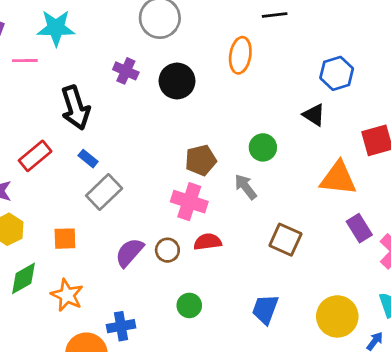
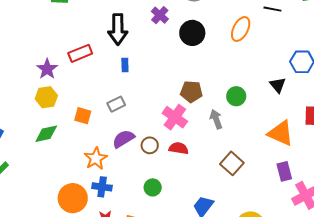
blue rectangle: (88, 159) -> (125, 65), moved, turned 32
gray rectangle: (104, 192) -> (116, 104), moved, size x0.7
orange star: (67, 295) -> (96, 158), moved

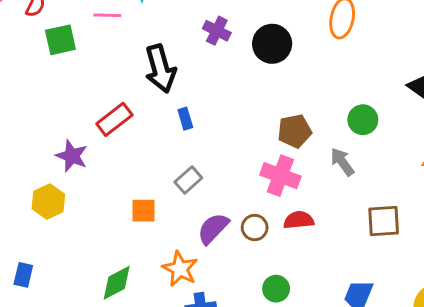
yellow hexagon: (46, 97) -> (48, 201), moved
green diamond: (46, 134) -> (117, 283), moved
brown square: (232, 163) -> (384, 221), turned -30

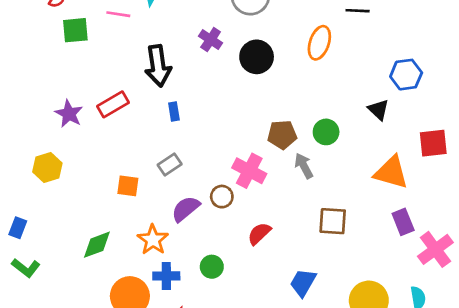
brown pentagon: (295, 131) -> (282, 135), moved
purple star: (72, 156) -> (69, 114), moved
red semicircle: (299, 220) -> (259, 234), moved, turned -45
brown circle: (255, 228) -> (222, 197), moved
green circle: (276, 289) -> (212, 267), moved

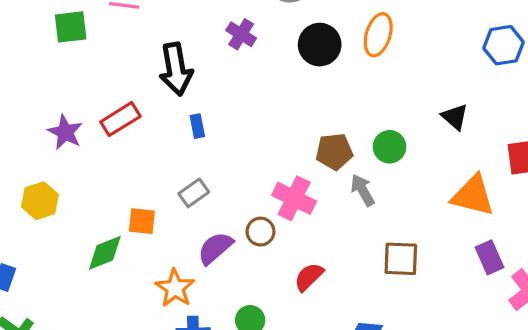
black circle: (257, 57) -> (320, 45), moved
blue hexagon: (406, 75) -> (504, 45), moved
green diamond: (97, 245) -> (105, 253), moved

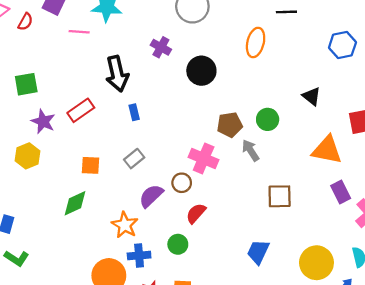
green square: (71, 27) -> (26, 84), moved
black circle: (320, 45) -> (201, 71), moved
yellow hexagon: (40, 201) -> (28, 156), moved
orange square: (142, 221) -> (91, 165), moved
red semicircle: (309, 277) -> (196, 213), moved

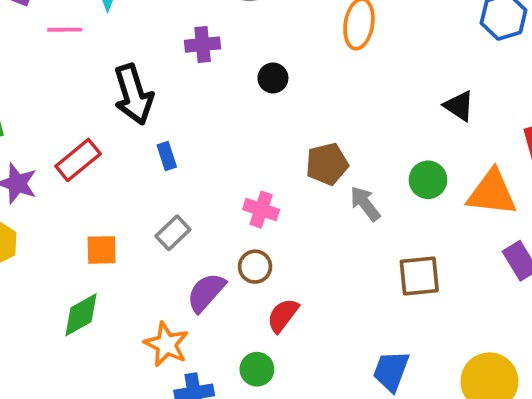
purple cross: (161, 47) -> (203, 45), turned -30
black circle: (201, 71) -> (273, 78), size x0.6
green circle: (268, 119) -> (428, 180), moved
pink cross: (204, 159) -> (261, 210), moved, size x0.7

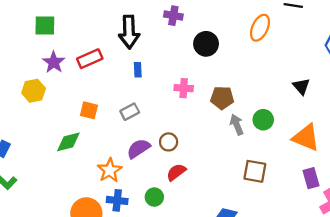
black circle: (273, 78) -> (206, 44), size x1.5
green circle: (428, 180) -> (263, 120), moved
pink cross: (261, 210) -> (184, 88), moved, turned -30

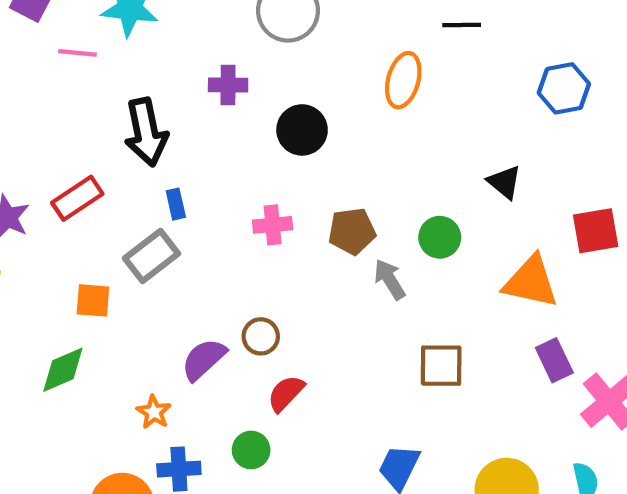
gray rectangle: (130, 112) -> (152, 256), moved, size x1.4
green circle: (263, 120) -> (440, 237), moved
orange star: (110, 170) -> (154, 412), size x0.7

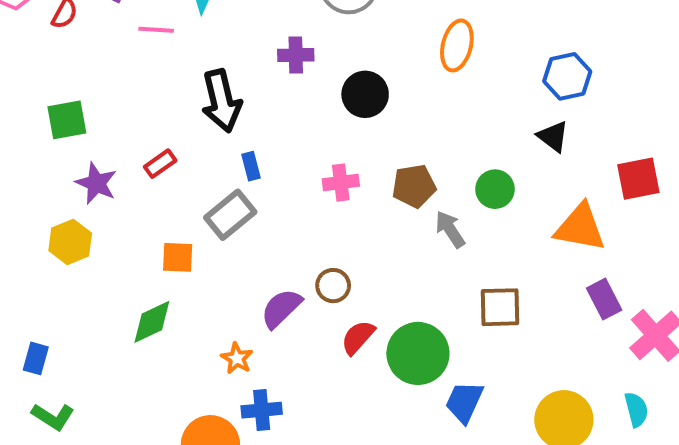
blue hexagon: (564, 88) -> (567, 76), moved
red rectangle: (77, 198) -> (160, 164), size x0.7
green circle: (251, 450) -> (418, 353), moved, size x1.8

